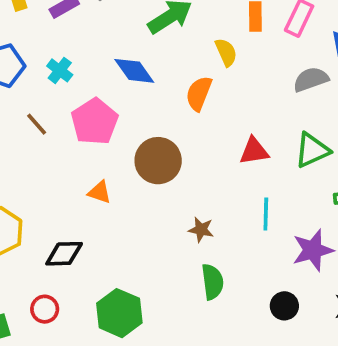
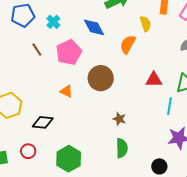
cyan line: (266, 214) -> (170, 106), moved

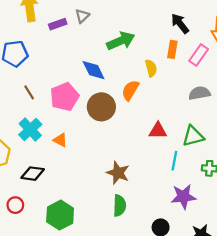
cyan cross: (53, 22) -> (30, 130), moved, size x1.5
brown circle: (101, 78) -> (101, 107), moved
brown star: (119, 119) -> (118, 173), size x1.5

